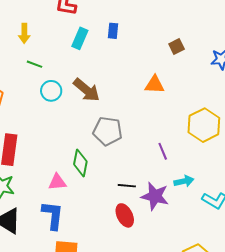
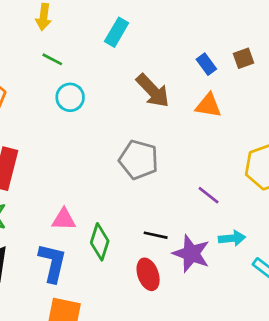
blue rectangle: (113, 31) -> (206, 64), moved, turned -49
brown arrow: (86, 90) -> (153, 91), moved
purple line: (163, 151) -> (209, 195), turned -36
green diamond: (80, 163) -> (100, 242), moved

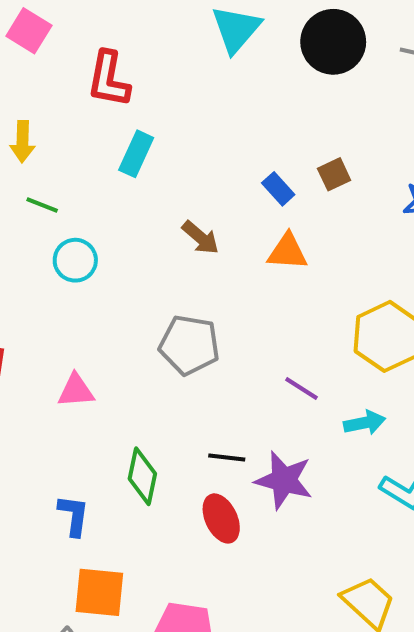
brown arrow: (153, 91) -> (200, 238), size x0.7
pink triangle: (64, 219) -> (76, 391), moved
cyan arrow: (232, 238) -> (365, 423), moved
blue L-shape: (52, 263) -> (74, 515), size x0.7

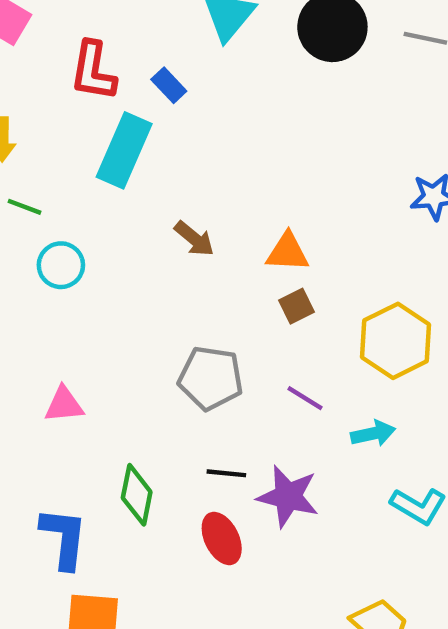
cyan rectangle: (136, 154) -> (124, 150), size x1.5
brown square: (334, 174) -> (296, 306), moved
blue rectangle: (278, 189) -> (169, 85), moved
gray pentagon: (189, 345) -> (211, 378), moved
blue L-shape: (74, 515) -> (64, 538), size x1.4

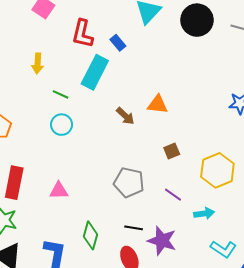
green line: (25, 207) -> (61, 94), moved
orange triangle: (288, 252) -> (158, 104), moved

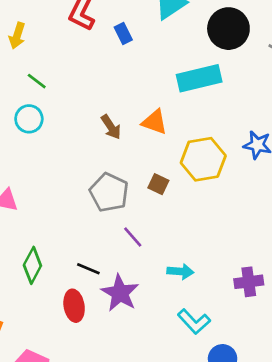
cyan rectangle: (95, 72) -> (199, 78), moved, turned 36
brown square: (172, 151) -> (158, 184), turned 35
yellow hexagon: (217, 170) -> (203, 159), moved
gray pentagon: (129, 182) -> (109, 192), moved
purple line: (173, 195) -> (133, 237), moved

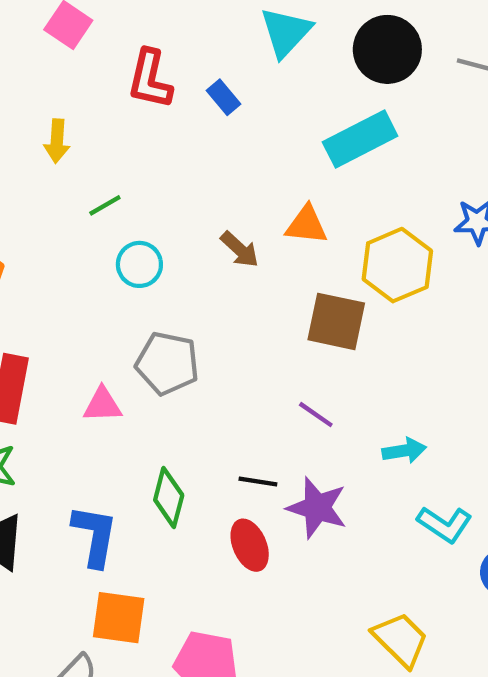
green line: (37, 81) -> (105, 205), turned -54
cyan circle: (29, 119) -> (139, 264), moved
brown square: (158, 184) -> (336, 321), size x1.8
gray pentagon: (109, 192) -> (167, 363), moved

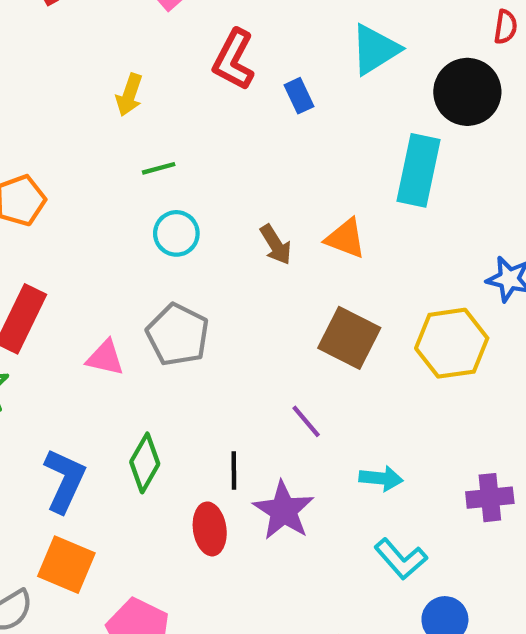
cyan rectangle: (360, 139) -> (419, 170), turned -66
yellow hexagon: (397, 265) -> (452, 343), moved
black line: (258, 481) -> (234, 470), turned 66

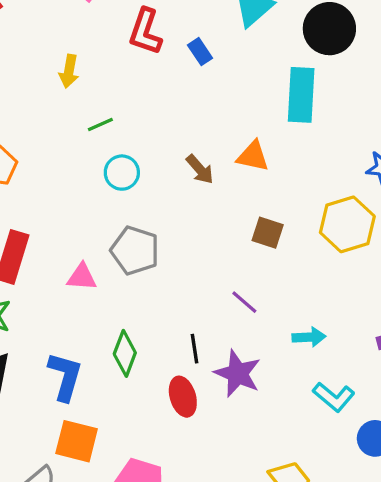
brown square: (349, 338) -> (268, 233), size x0.7

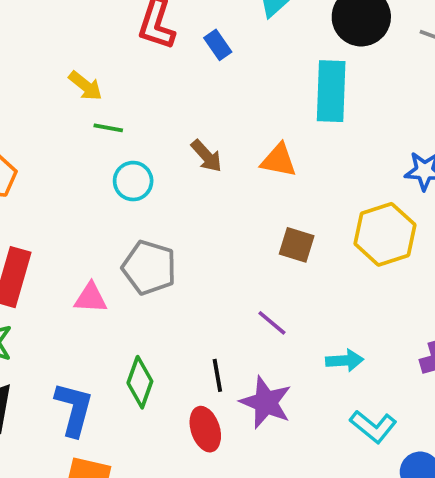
yellow arrow: (69, 71) -> (85, 86), moved, turned -60
green line: (100, 124) -> (108, 128), turned 35
brown arrow: (200, 169) -> (207, 156), moved

